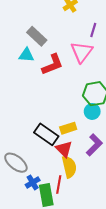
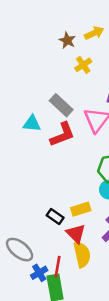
gray rectangle: (37, 36) -> (61, 105), moved
black rectangle: (46, 134) -> (55, 217), size x0.6
red line: (59, 185) -> (57, 267), moved

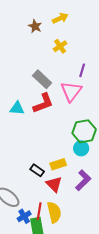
yellow arrow: (94, 33) -> (60, 18), moved
brown star: (67, 40) -> (35, 26), moved
cyan triangle: (32, 124) -> (17, 108), moved
yellow semicircle: (82, 254) -> (54, 212), moved

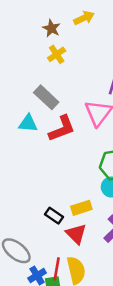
yellow cross: (60, 46) -> (57, 54), moved
gray rectangle: (42, 79) -> (46, 97), moved
cyan triangle: (17, 108) -> (28, 123), moved

